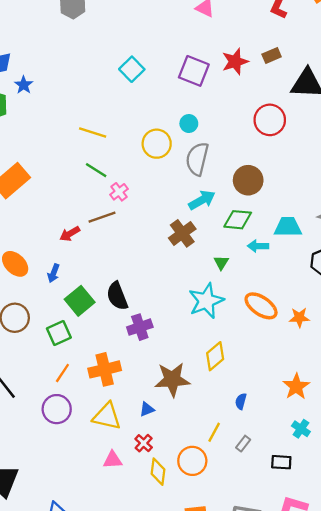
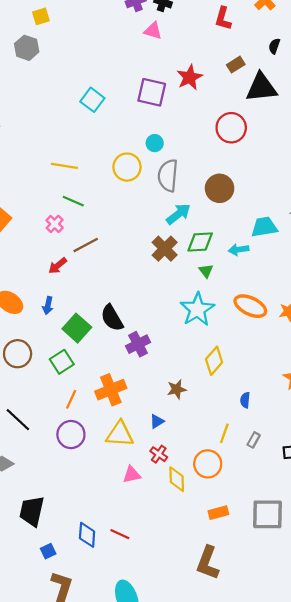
brown rectangle: (272, 56) -> (236, 65), moved
pink cross: (119, 192) -> (55, 224), moved
green diamond: (238, 220) -> (200, 242), moved
brown star: (172, 380) -> (177, 389), size x0.6

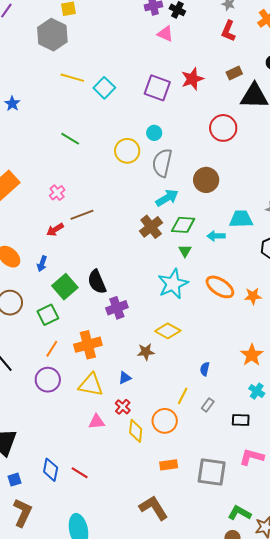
gray hexagon: (27, 48) -> (52, 35), size x1.4
yellow line: (64, 166) -> (72, 78), moved
green line: (73, 201) -> (70, 139), moved
yellow diamond: (214, 361) -> (168, 331), moved, turned 70
brown L-shape: (208, 563) -> (154, 508), turned 120

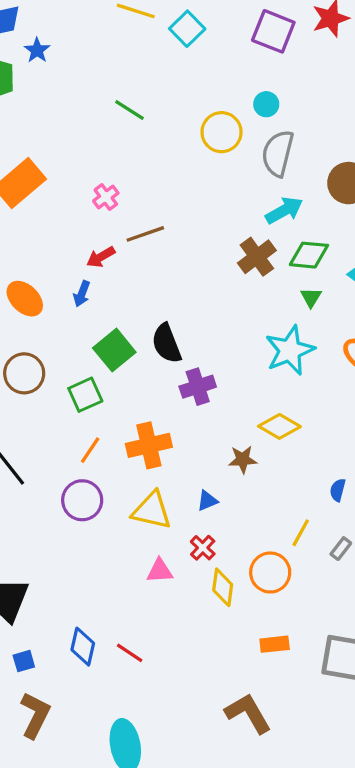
blue arrow: (42, 264) -> (82, 294), moved

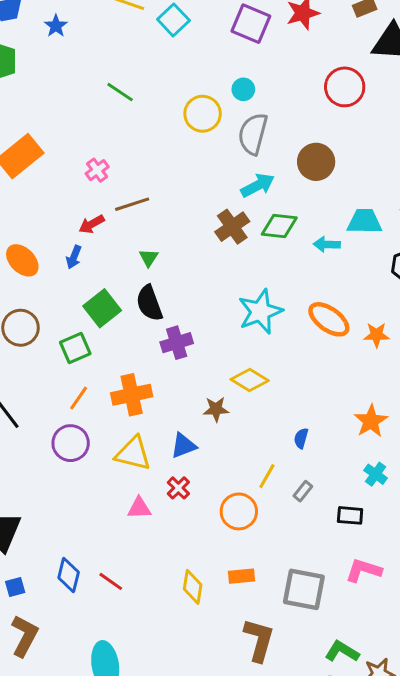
blue star: (37, 50) -> (56, 26), moved
green triangle: (311, 297) -> (149, 258), moved
blue triangle: (207, 501) -> (183, 446), size x1.4
yellow diamond: (223, 587) -> (193, 587), moved
brown L-shape: (248, 713) -> (259, 640), moved, turned 45

